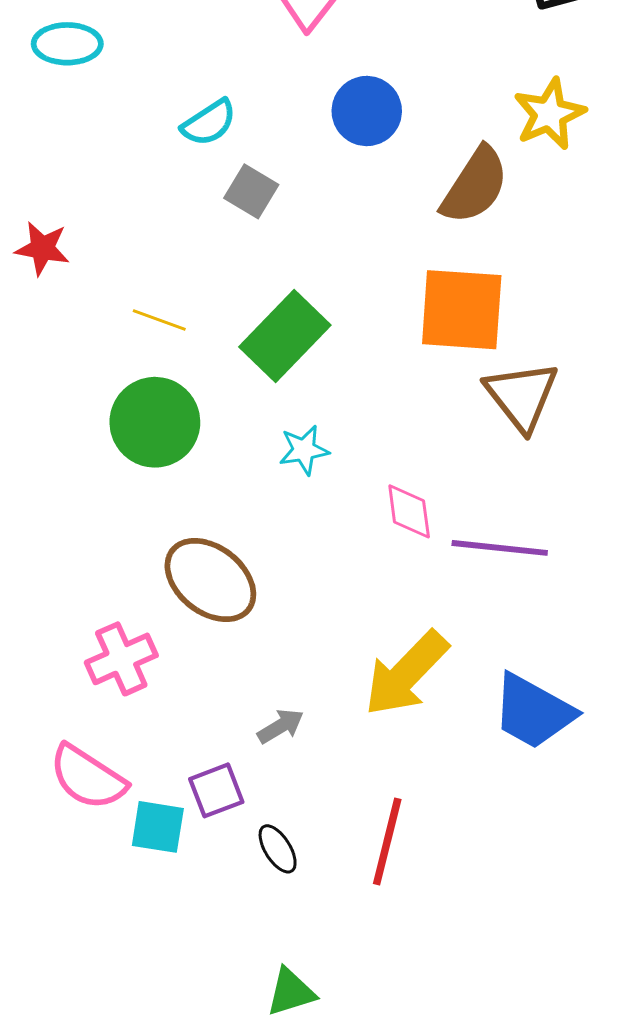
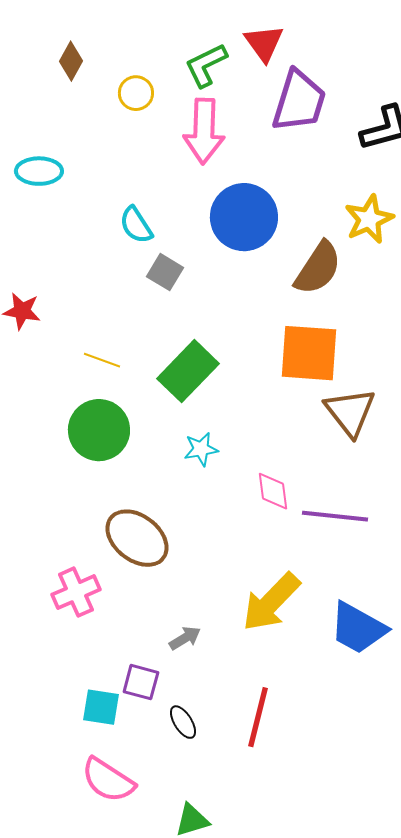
blue circle: (367, 111) -> (244, 217), size x1.4
cyan semicircle: (209, 123) -> (136, 225), turned 90
pink semicircle: (88, 777) -> (108, 780), moved
purple square: (216, 790) -> (141, 682), turned 36

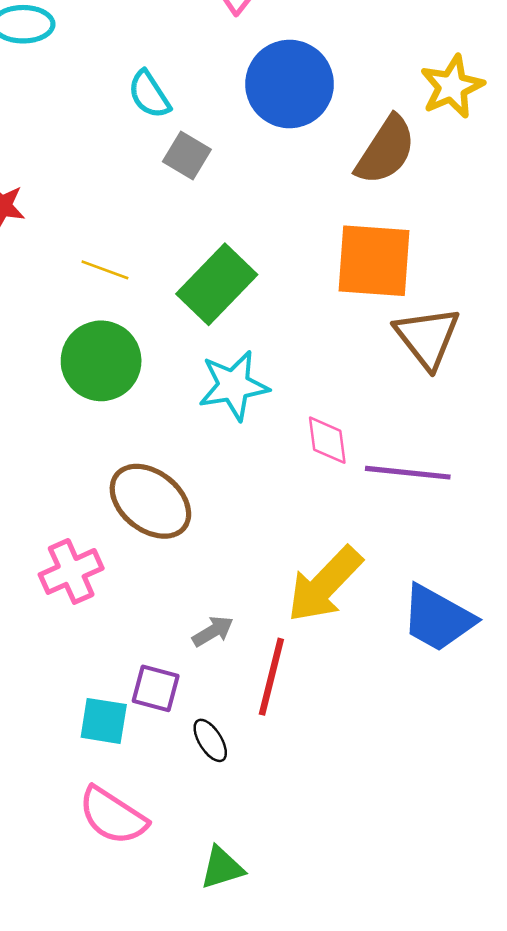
cyan star: (201, 449) -> (234, 386), size x1.6
red line: (258, 717) -> (271, 677), moved

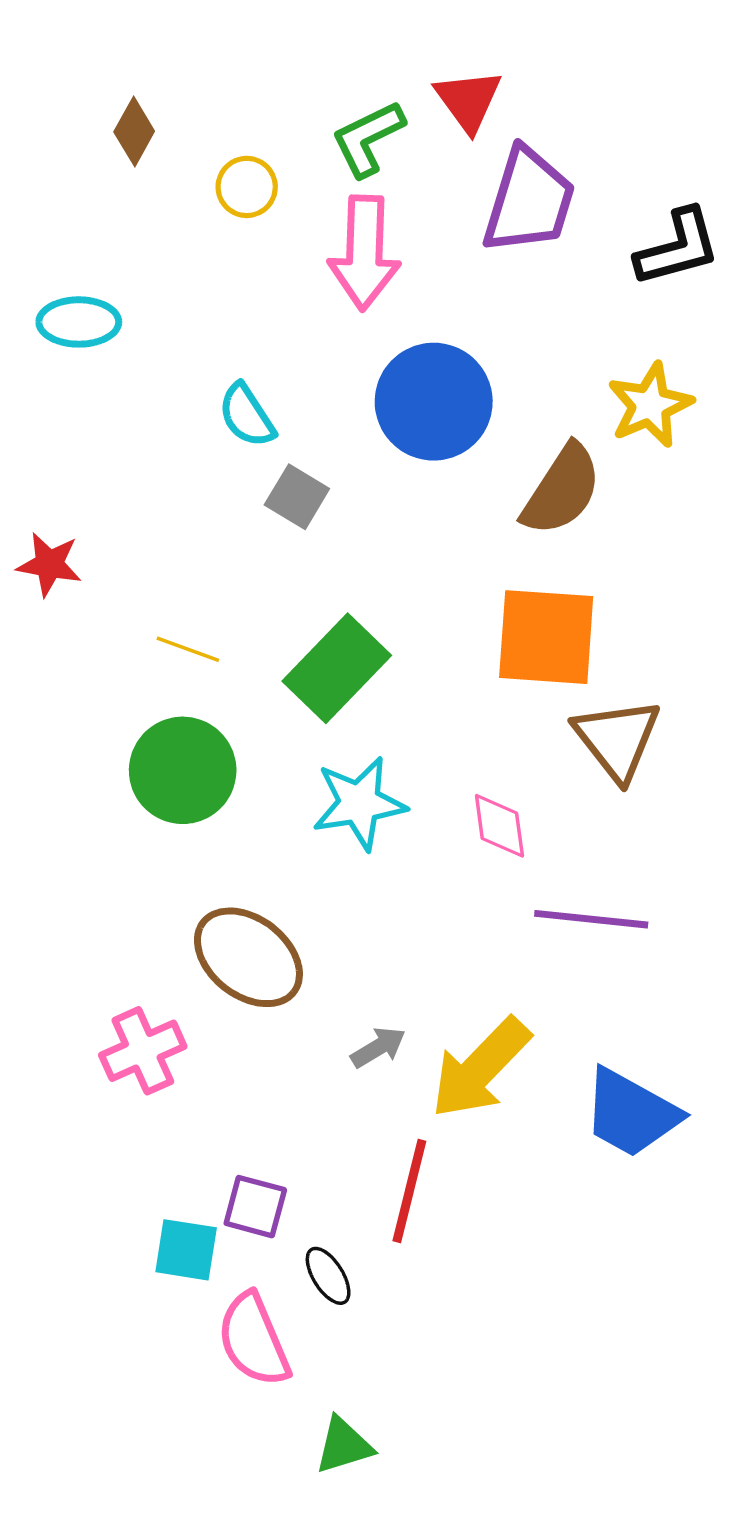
pink diamond: (327, 440) -> (499, 826), moved
gray arrow: (213, 631) -> (378, 1047), moved
pink semicircle: (113, 816) -> (254, 1340), moved, turned 34

